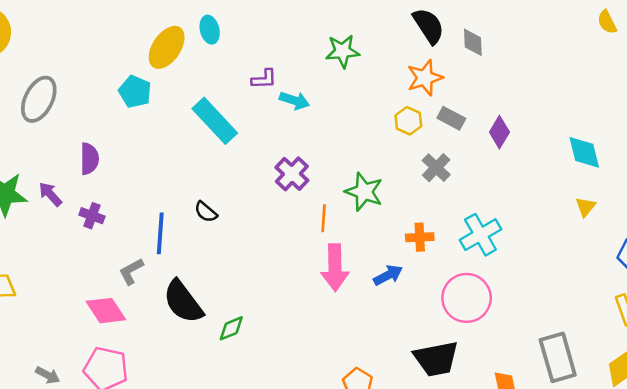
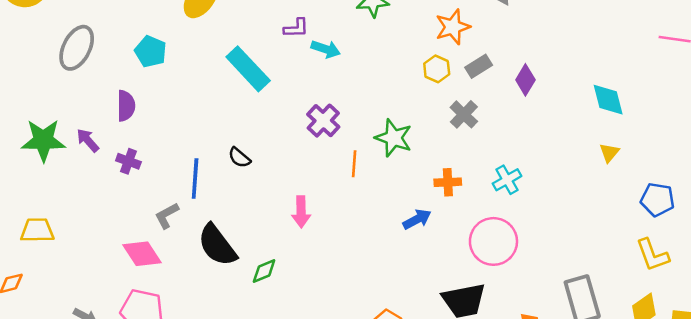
cyan pentagon: (135, 92) -> (151, 52), moved
gray rectangle: (451, 118) -> (479, 66), turned -60
cyan cross: (480, 235) -> (507, 180), size x0.7
pink arrow: (335, 268) -> (301, 212), moved, size x0.7

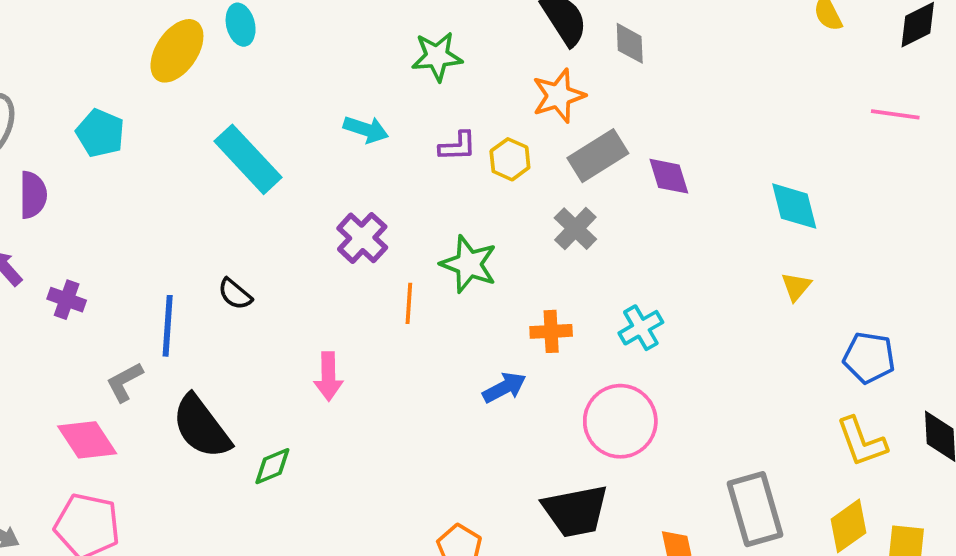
purple L-shape: (296, 28) -> (458, 146), moved
gray rectangle: (479, 66) -> (598, 156), size x1.4
yellow hexagon: (437, 69) -> (510, 159), moved
purple diamond: (525, 80) -> (669, 176), turned -48
purple semicircle: (126, 106) -> (33, 195), moved

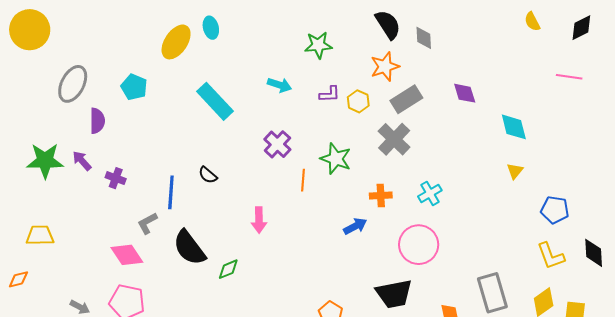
purple diamond: (669, 176) -> (465, 93), moved
gray cross: (575, 229) -> (394, 139), size x1.4

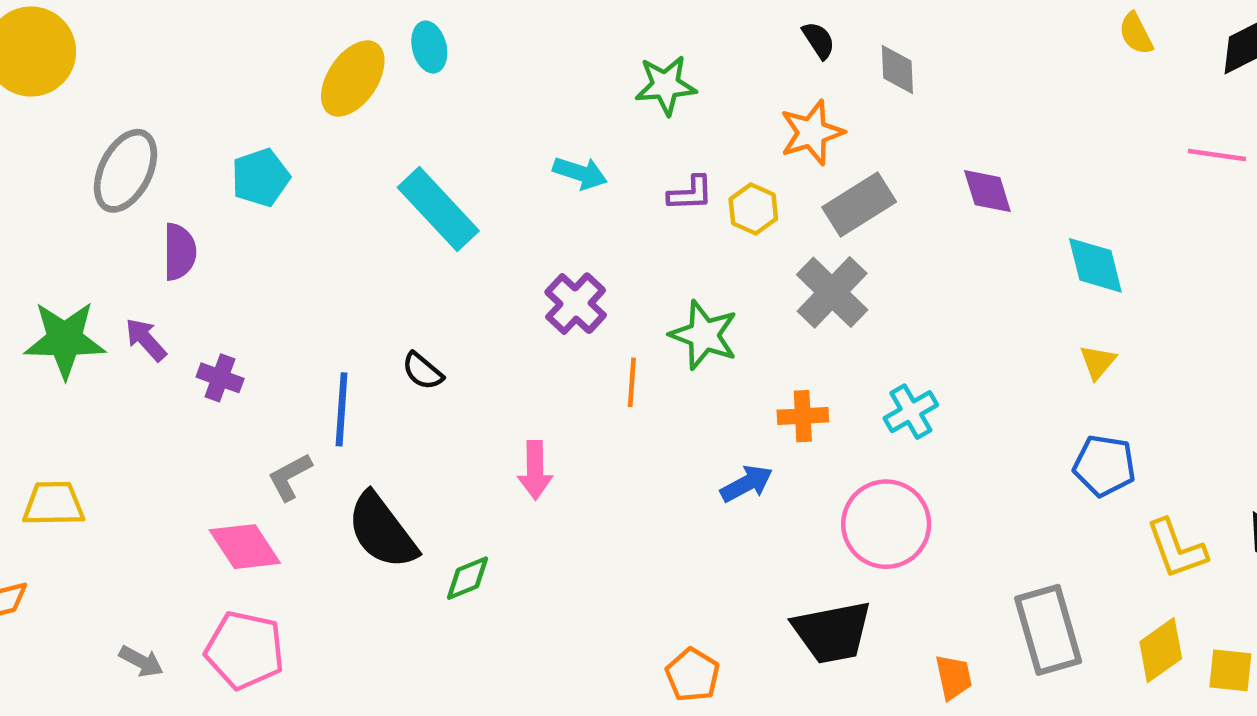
black semicircle: (388, 25) -> (819, 40), size x0.6
cyan pentagon: (134, 87) -> (261, 178), turned 30
blue pentagon: (555, 210) -> (1104, 466), moved

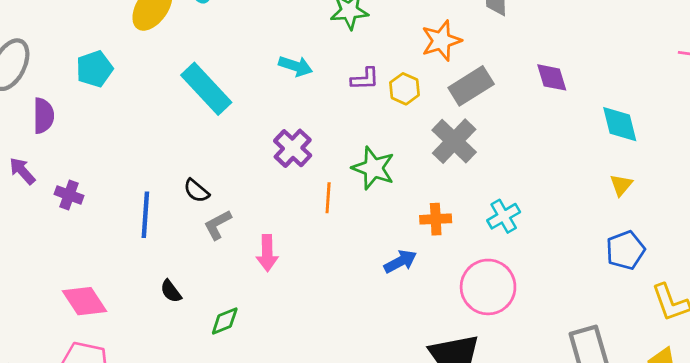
blue pentagon: (1104, 466) -> (625, 250), turned -30
gray L-shape: (290, 477) -> (218, 225), moved
black semicircle: (382, 531) -> (171, 291), size x0.5

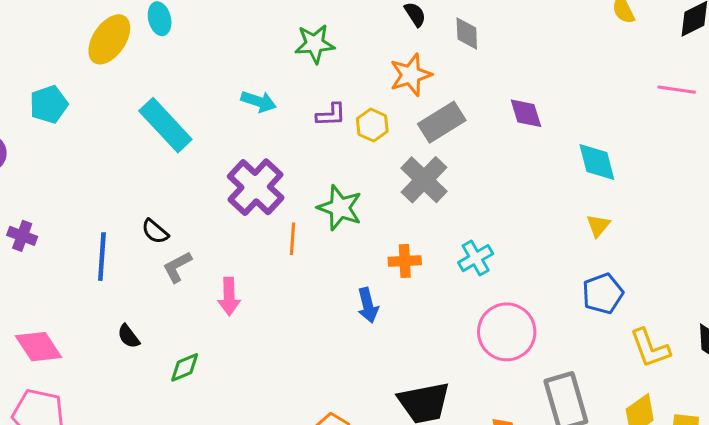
purple cross: (293, 148) -> (256, 187), size x1.4
blue arrow: (400, 261) -> (368, 305), turned 104
pink circle: (488, 287) -> (507, 332), moved

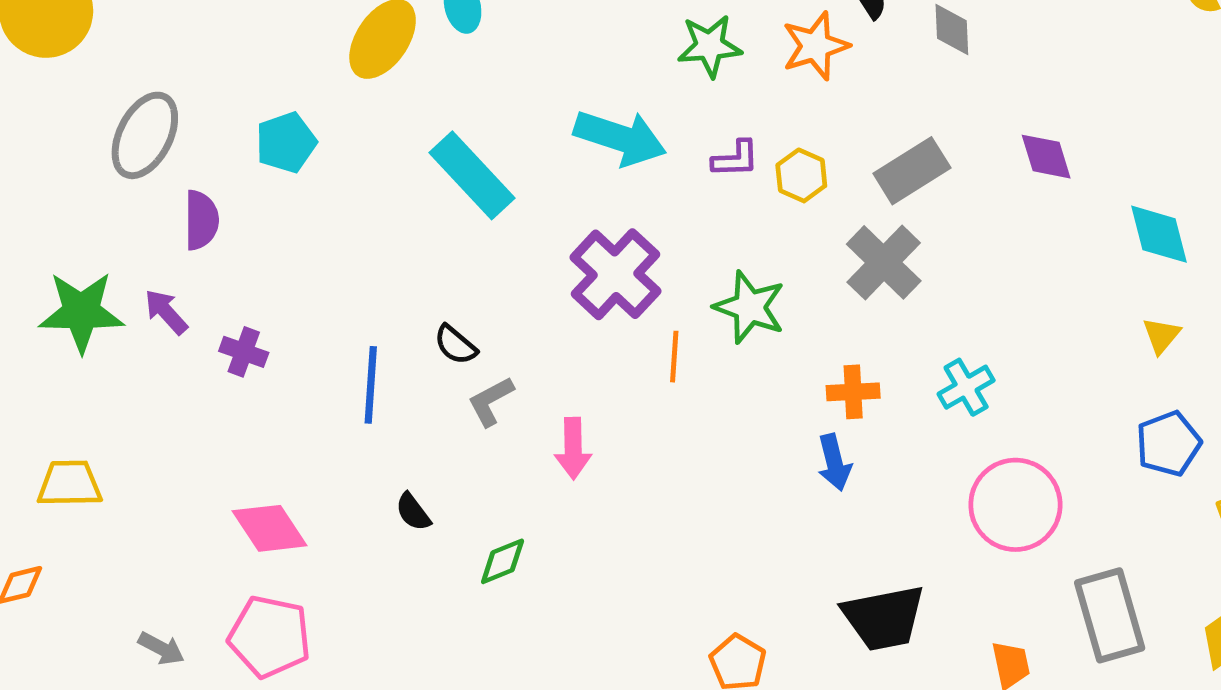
orange star: (411, 75) -> (815, 46), moved
cyan arrow: (259, 101) -> (620, 138), size x1.6
blue arrow: (368, 305) -> (834, 462), moved

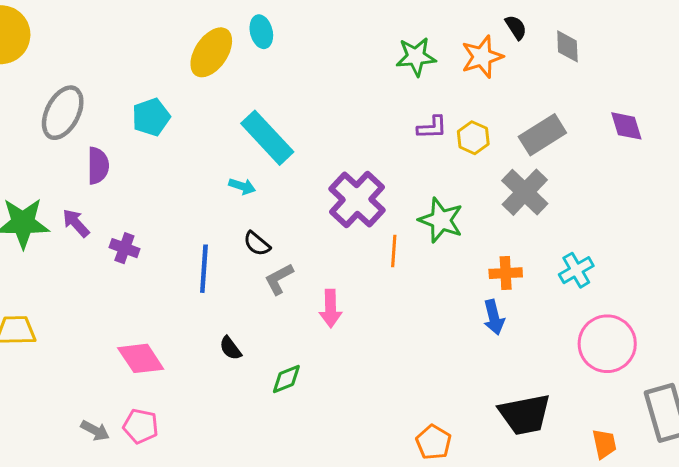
cyan arrow: (620, 138) -> (242, 186), moved, size x0.5
pink pentagon: (270, 637) -> (141, 426), size x0.7
gray arrow: (161, 648) -> (95, 431), moved

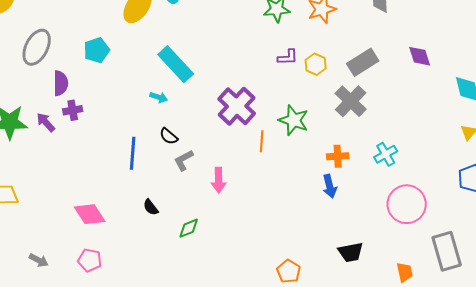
purple cross: (124, 248) -> (73, 110), moved, turned -30
black trapezoid: (525, 414) -> (351, 252), size x0.7
gray arrow: (95, 431) -> (39, 260), moved

